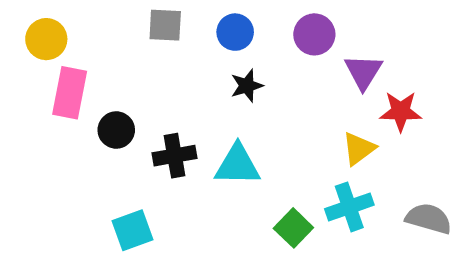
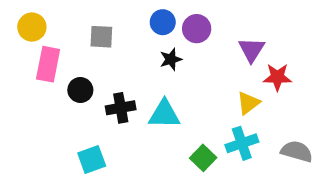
gray square: (165, 25) -> (101, 37), moved
purple circle: (314, 34) -> (197, 29), moved

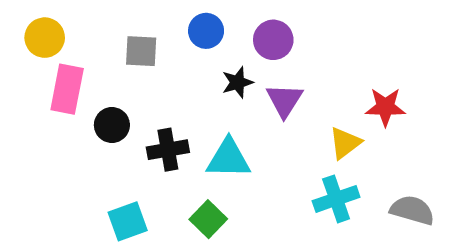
blue circle: (163, 22) -> (206, 31), moved
purple triangle: (252, 50) -> (284, 100), moved
green square: (203, 158) -> (208, 219), moved

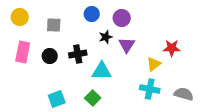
gray square: (141, 51) -> (54, 25), moved
pink rectangle: (67, 89) -> (23, 52), moved
black cross: (168, 150) -> (78, 54), moved
cyan cross: (336, 199) -> (150, 89), turned 30

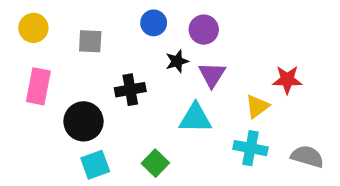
black circle: (50, 56) -> (83, 121), moved, size x1.5
cyan triangle: (102, 71) -> (195, 118), moved

